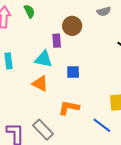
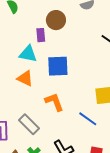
blue square: (73, 72) -> (58, 66), size x1.6
orange L-shape: (69, 108) -> (54, 102), turned 60

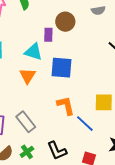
orange triangle: (25, 78) -> (28, 76), turned 30
orange L-shape: (54, 102) -> (66, 106), moved

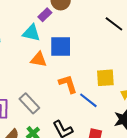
purple rectangle: (48, 35) -> (45, 15), turned 48
orange triangle: (28, 76) -> (39, 59), moved, turned -48

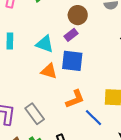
purple rectangle: (45, 15) -> (71, 35), moved
orange L-shape: (68, 84) -> (75, 99), turned 80

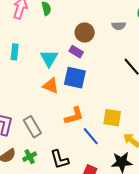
purple rectangle: (71, 35) -> (76, 52), turned 64
cyan triangle: (45, 44) -> (49, 58), turned 36

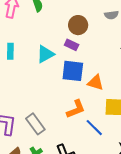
cyan triangle: (49, 58) -> (45, 54), turned 36
orange triangle: (51, 86) -> (95, 83), moved

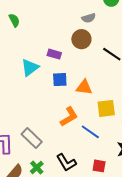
brown circle: (78, 25) -> (81, 39), moved
blue square: (73, 71) -> (60, 80), size x0.7

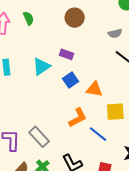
gray semicircle: (89, 18) -> (115, 33), moved
brown circle: (81, 39) -> (75, 18), moved
blue square: (60, 80) -> (71, 80), turned -35

